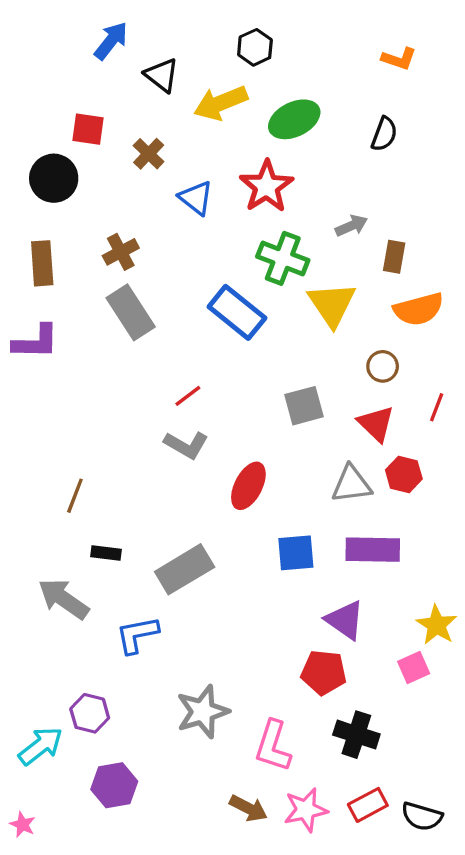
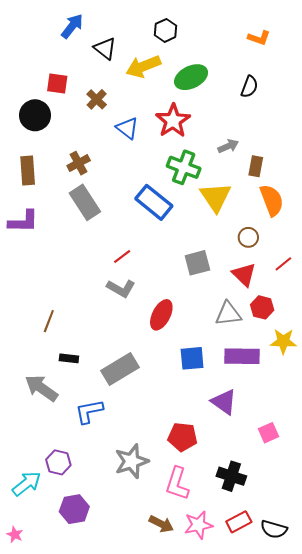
orange semicircle: (419, 309) -> (272, 200), turned -96
red line: (437, 407) -> (283, 264), turned 30
yellow star: (437, 625) -> (283, 341), moved, turned -30
red pentagon: (324, 672) -> (183, 437), moved

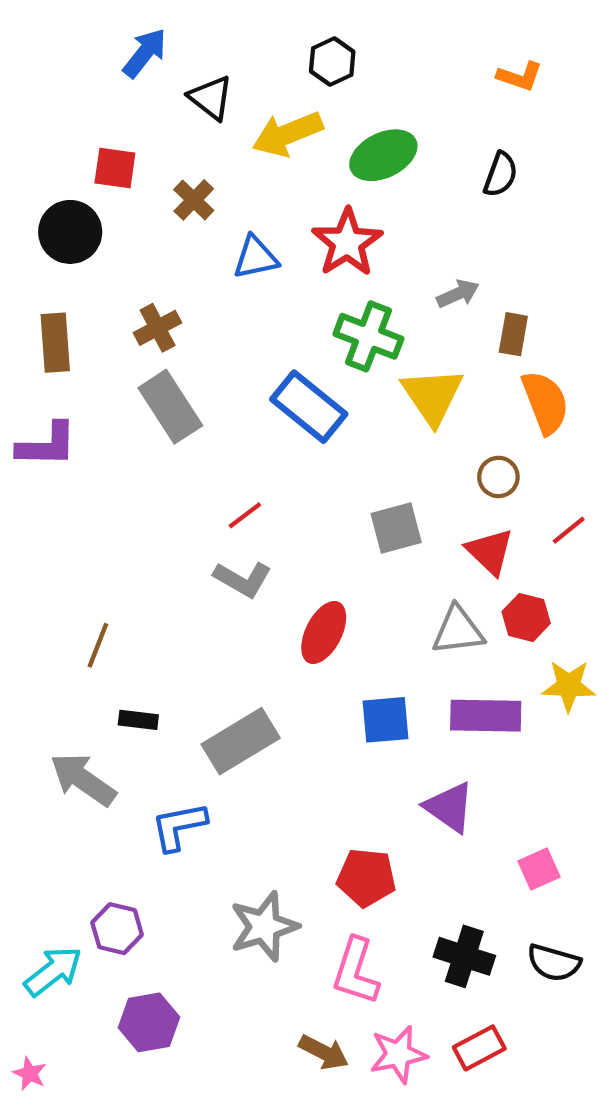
blue triangle: (127, 128) -> (256, 257), turned -50
black semicircle: (274, 529) -> (554, 963), moved

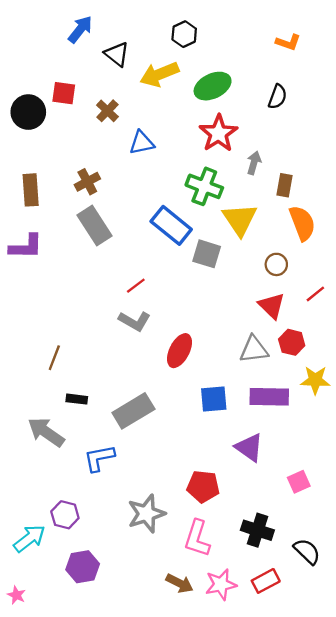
black circle: (70, 232) -> (28, 112), moved
red star: (347, 243) -> (218, 133), moved
gray arrow: (458, 294) -> (254, 163), turned -50
gray square: (396, 528) -> (207, 254), moved, turned 32
black semicircle: (554, 963) -> (307, 551), moved, turned -152

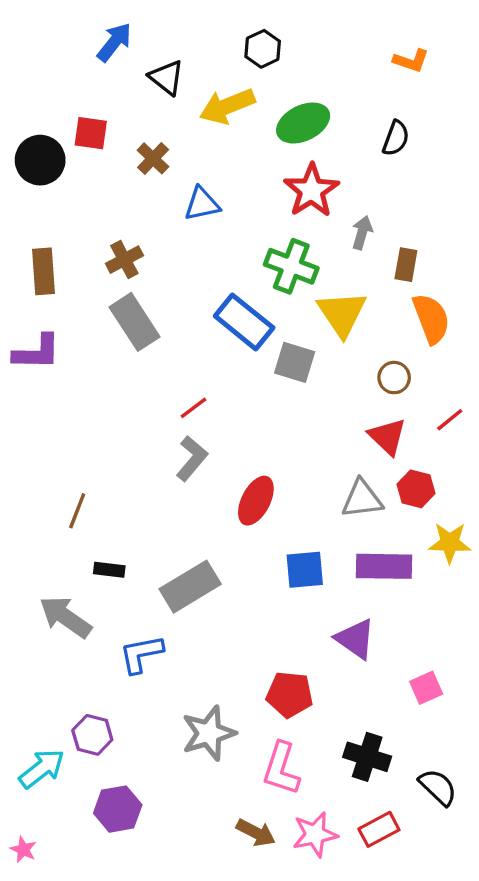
gray L-shape: (135, 321) -> (192, 458), turned -80

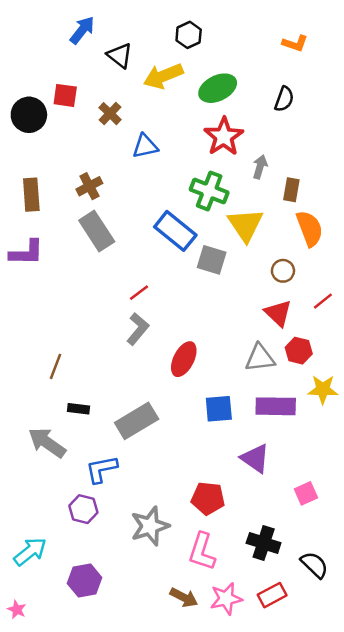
purple hexagon: (92, 735) -> (83, 509), moved

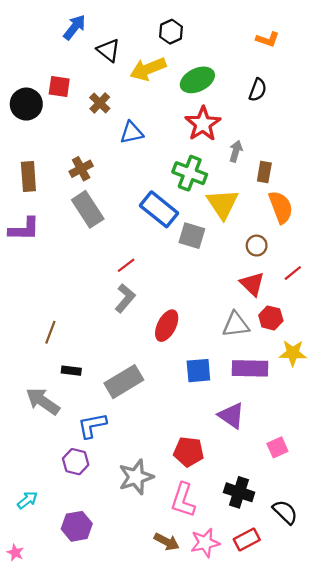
cyan arrow: (30, 551) -> (27, 500), size x0.7

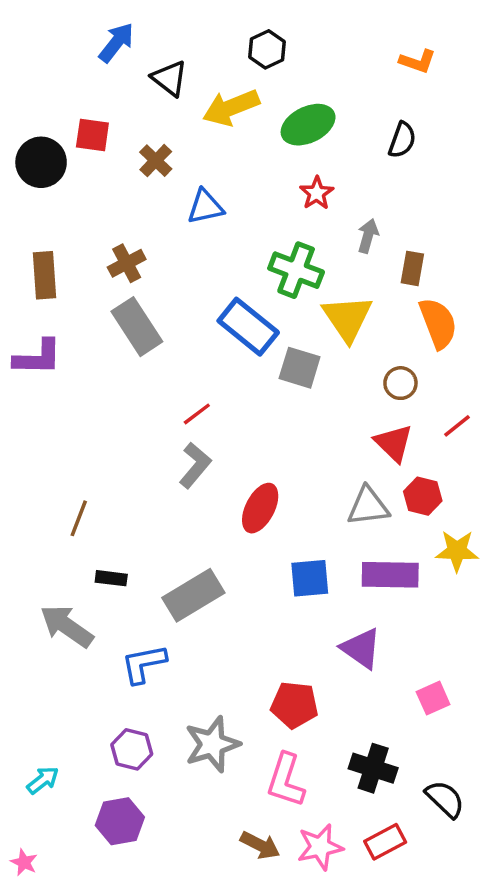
red star: (203, 124) -> (317, 193), size x0.6
purple hexagon: (76, 462) -> (132, 749), moved

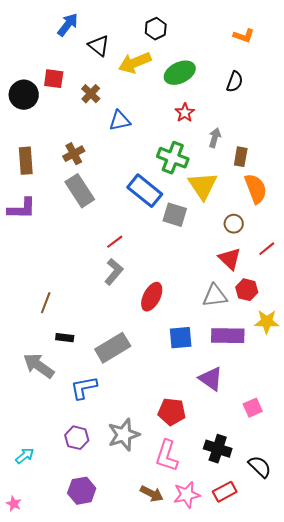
purple hexagon: (120, 821) -> (82, 491), moved

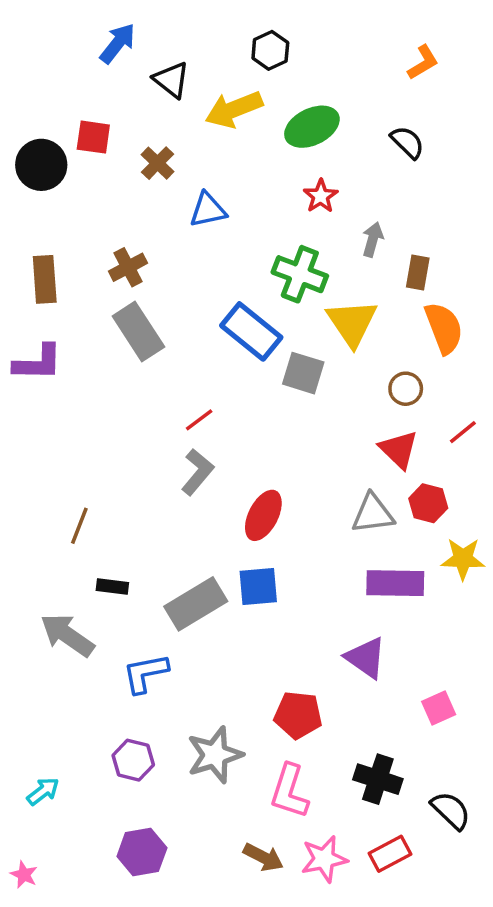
orange L-shape: (244, 36) -> (423, 62), turned -50
black semicircle: (235, 82) -> (407, 142), turned -65
blue square: (181, 338) -> (258, 587), moved

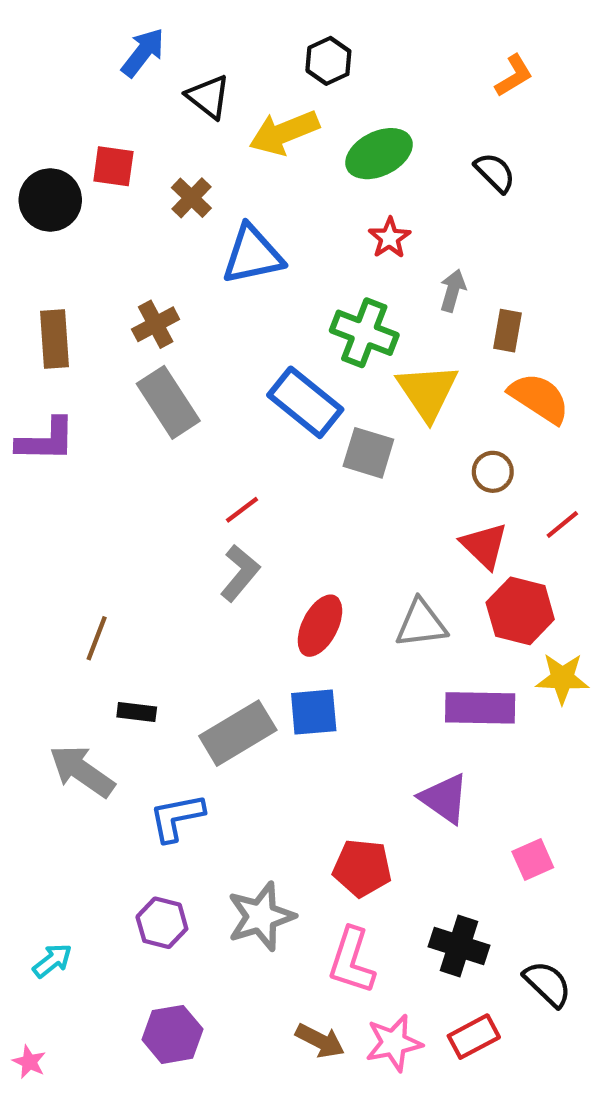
blue triangle: (208, 210) -> (253, 255), size x1.4
orange semicircle: (444, 328) -> (539, 398), turned -36
red hexagon: (428, 503) -> (520, 611), size x1.4
gray triangle: (373, 514) -> (421, 624), moved

